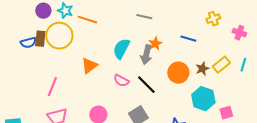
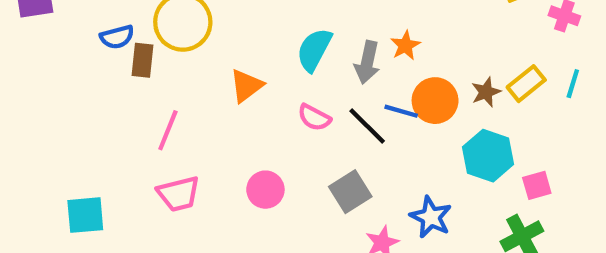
brown rectangle: (40, 39) -> (143, 60), moved
blue line: (188, 39) -> (401, 111), moved
orange star: (155, 44) -> (405, 45), moved

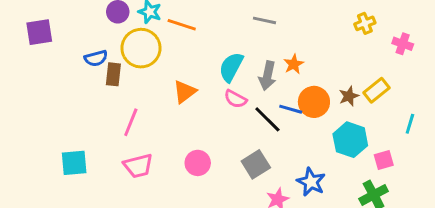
cyan line: (573, 84) -> (410, 124), moved
pink semicircle: (314, 118) -> (235, 99), moved
cyan square: (85, 215) -> (74, 163), moved

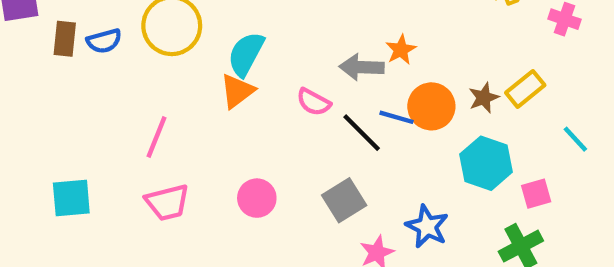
cyan semicircle: (231, 67) -> (246, 54), moved
brown rectangle: (113, 74) -> (65, 39), moved
gray arrow: (267, 76) -> (362, 67), turned 80
cyan line: (410, 124) -> (575, 139), turned -60

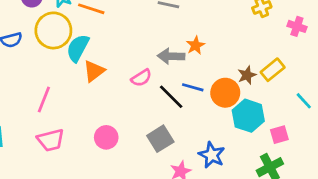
cyan semicircle: (246, 54) -> (78, 48), moved
pink semicircle: (314, 102) -> (141, 78), turned -60
orange circle: (431, 106) -> (225, 93), moved

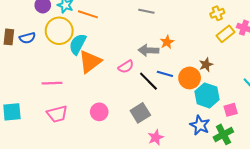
yellow rectangle: (273, 70) -> (225, 34), moved
orange triangle: (94, 71) -> (90, 62), size x1.4
pink line: (44, 99) -> (52, 83), turned 66
blue star: (212, 155) -> (200, 125), moved

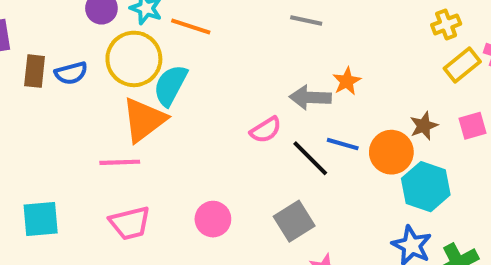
orange triangle: (90, 62) -> (144, 120), moved
pink square: (231, 110) -> (472, 126), moved

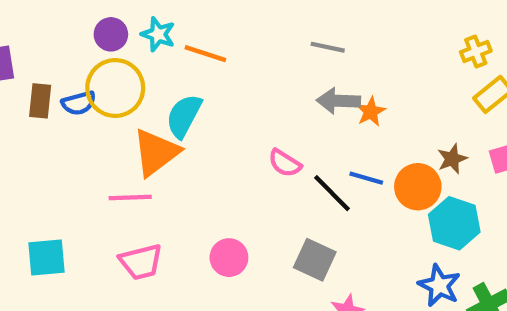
yellow circle: (134, 59) -> (115, 88), moved
gray arrow: (310, 97) -> (338, 101), moved
pink semicircle: (266, 130) -> (285, 163), turned 64
gray square: (294, 221) -> (315, 260), turned -33

